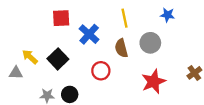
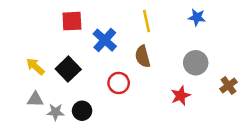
gray circle: (150, 43) -> (196, 63), moved
gray triangle: (16, 73) -> (35, 99), moved
red star: (154, 82) -> (181, 96), size x0.7

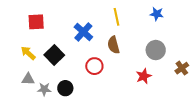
red square: (72, 21) -> (36, 22), moved

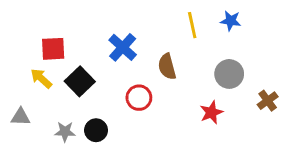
yellow line: (117, 17) -> (192, 25), moved
red square: (36, 22) -> (53, 49), moved
gray triangle: (28, 79) -> (21, 117), moved

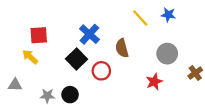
yellow line: (192, 25) -> (140, 18), turned -30
black square: (80, 81) -> (77, 59), moved

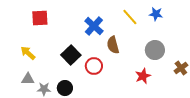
blue cross: (89, 34) -> (94, 26), moved
red square: (39, 35) -> (40, 18), moved
gray triangle: (15, 85) -> (28, 79), moved

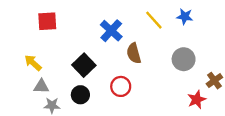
red circle: (94, 66) -> (121, 86), moved
red star: (143, 76) -> (197, 100), moved
gray triangle: (28, 79) -> (41, 86), moved
black circle: (65, 88) -> (80, 95), moved

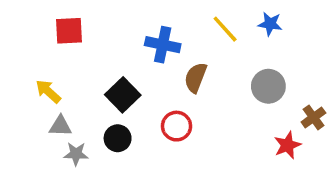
blue cross: (111, 31) -> (163, 45), turned -30
brown semicircle: (134, 53) -> (196, 78), turned 36

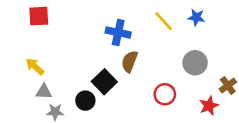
red square: (69, 31) -> (39, 16), moved
brown semicircle: (196, 78) -> (129, 62), moved
black square: (123, 95) -> (104, 82), moved
red circle: (177, 126) -> (165, 94), moved

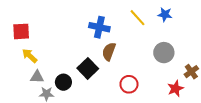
red square: (39, 16) -> (21, 31), moved
red circle: (165, 94) -> (129, 84), moved
black circle: (85, 101) -> (63, 82), moved

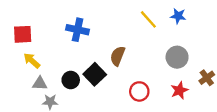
blue cross: (99, 27) -> (78, 30), moved
black circle: (63, 82) -> (71, 80), moved
red star: (175, 88) -> (179, 90), moved

